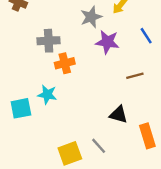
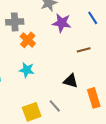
orange cross: (65, 63) -> (28, 40), turned -35
cyan star: (47, 95) -> (27, 70), moved

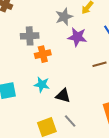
orange cross: (28, 40) -> (43, 54), turned 35
black triangle: (71, 81) -> (63, 96), moved

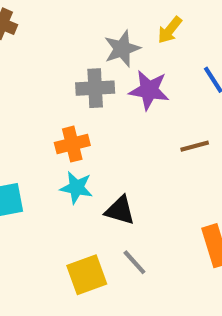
gray cross: (30, 36) -> (95, 88), moved
orange cross: (43, 54) -> (72, 144), moved

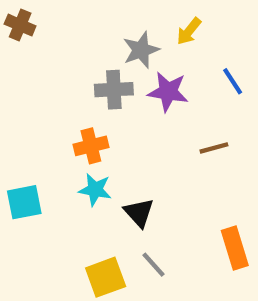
black triangle: (120, 210) -> (139, 213), turned 32

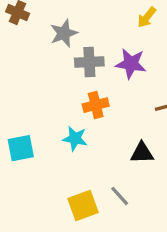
gray star: (141, 50) -> (64, 33), moved
orange cross: (91, 146) -> (96, 105), moved
black triangle: (139, 213) -> (142, 153), moved, turned -50

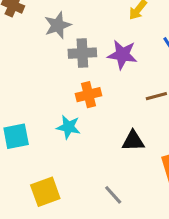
gray line: (120, 196) -> (113, 195), moved
yellow square: (83, 206) -> (45, 192), moved

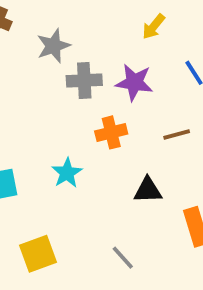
orange cross: (89, 95) -> (111, 132), moved
cyan star: (68, 127) -> (67, 173), turned 30

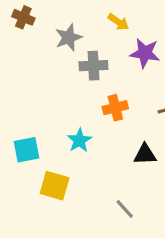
yellow arrow: (154, 27) -> (118, 22), moved, turned -95
purple star: (134, 82) -> (145, 53), moved
yellow square: (38, 254) -> (55, 186), moved, turned 36

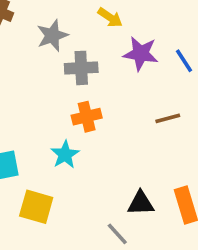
orange cross: (115, 108) -> (87, 117), moved
black triangle: (145, 154) -> (141, 203), moved

